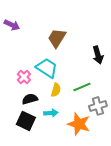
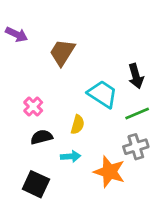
brown trapezoid: (57, 38) -> (62, 52), moved
cyan trapezoid: (47, 68) -> (103, 94), moved
green line: (82, 87) -> (137, 113), moved
black square: (26, 121) -> (36, 184), moved

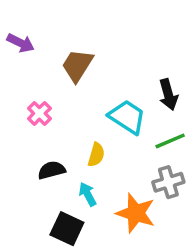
pink cross: (33, 107) -> (39, 113), moved
cyan arrow: (71, 156) -> (88, 194), turned -114
black square: (36, 184) -> (67, 229), moved

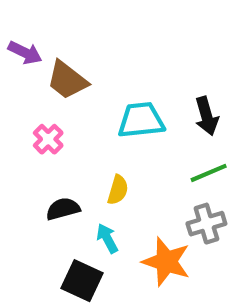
brown trapezoid: (77, 65) -> (67, 80), moved, turned -84
cyan trapezoid: (127, 117) -> (141, 120), moved, turned -39

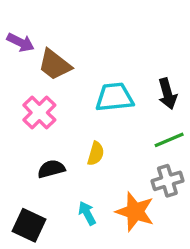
pink cross: (48, 139) -> (39, 113), size x1.4
cyan arrow: (107, 238) -> (87, 213), moved
black square: (82, 281) -> (29, 225), moved

